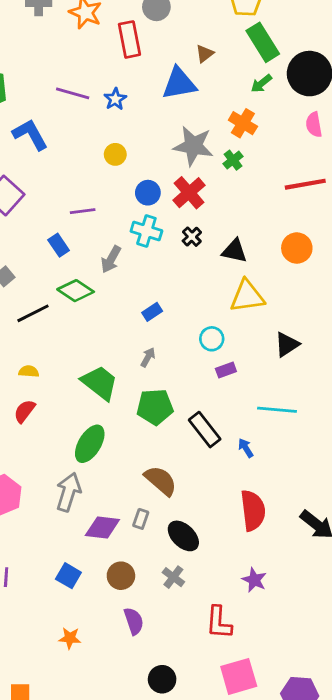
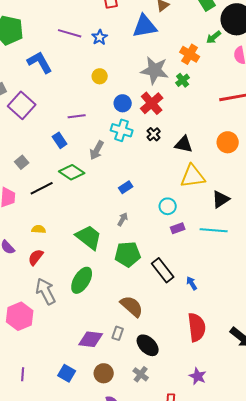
green arrow: (261, 83) -> (214, 37), moved
black triangle: (287, 344) -> (221, 199), moved
cyan line: (277, 410) -> (214, 230), moved
gray arrow: (68, 492) -> (46, 291), moved, turned -44

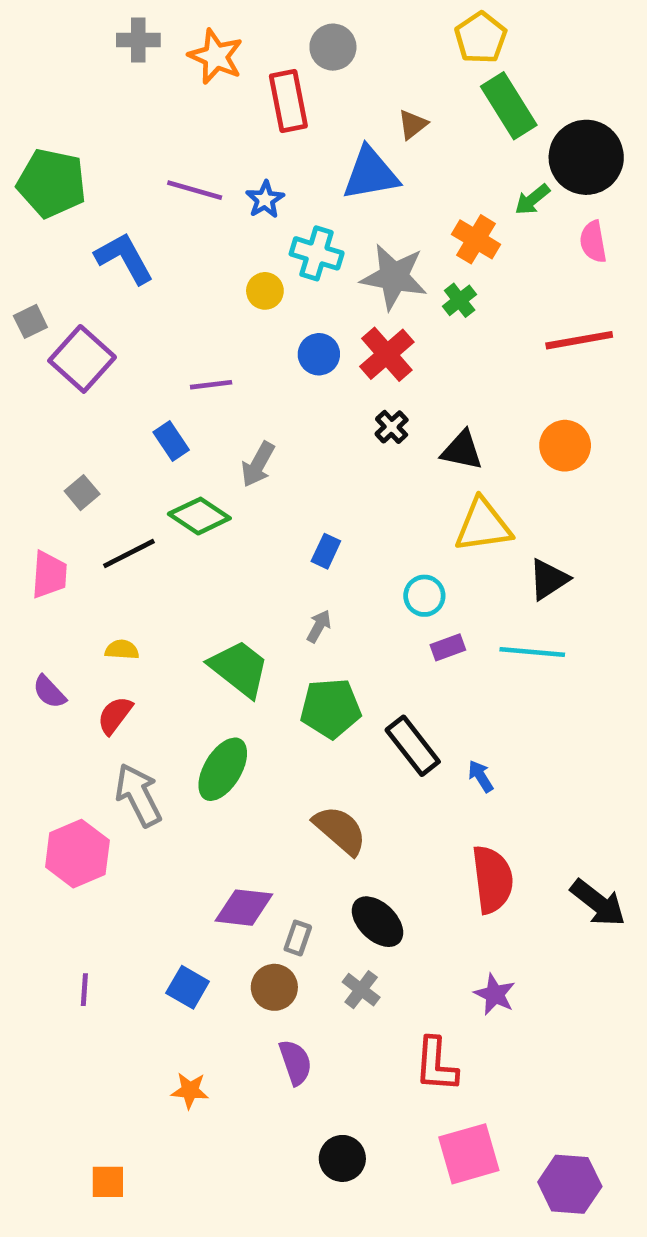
cyan cross: (122, 130) -> (317, 253), moved
blue rectangle: (126, 187) -> (326, 551), turned -32
gray rectangle: (118, 333) -> (298, 938), moved

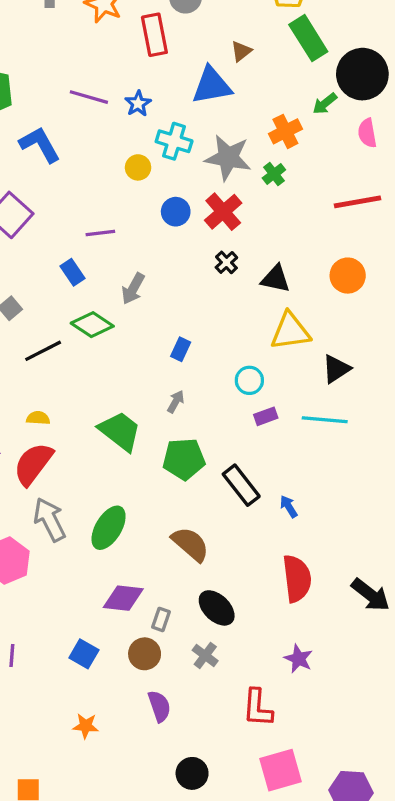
orange cross: (476, 239) -> (285, 131), turned 32
red semicircle: (115, 715) -> (33, 464), size x1.6
green ellipse: (223, 769) -> (109, 528), moved

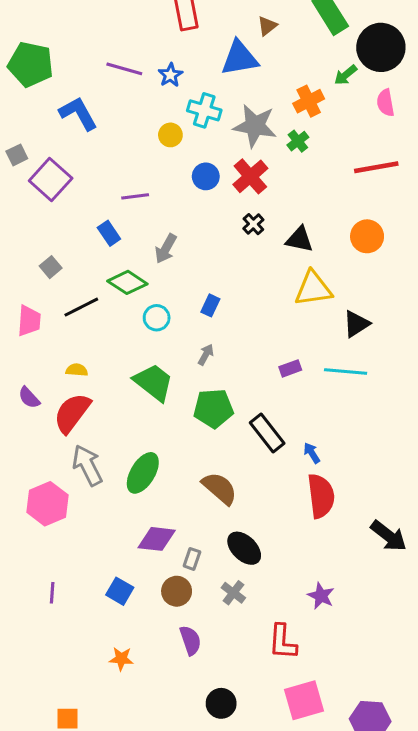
cyan circle: (249, 380) -> (157, 318), moved
red semicircle: (297, 579) -> (321, 496), moved

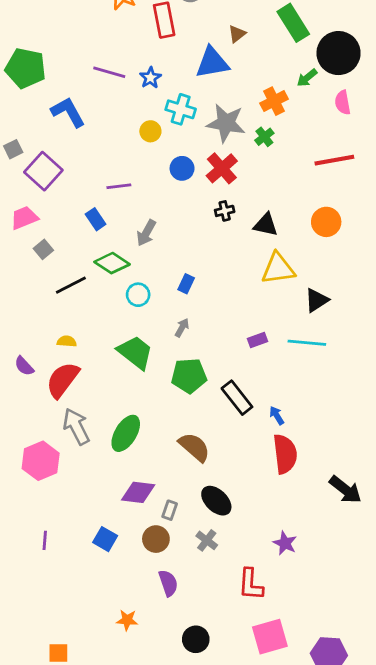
black cross: (253, 224) -> (225, 211), turned 30
pink trapezoid: (29, 321) -> (24, 218), moved, turned -116
orange star: (121, 659) -> (127, 620), moved

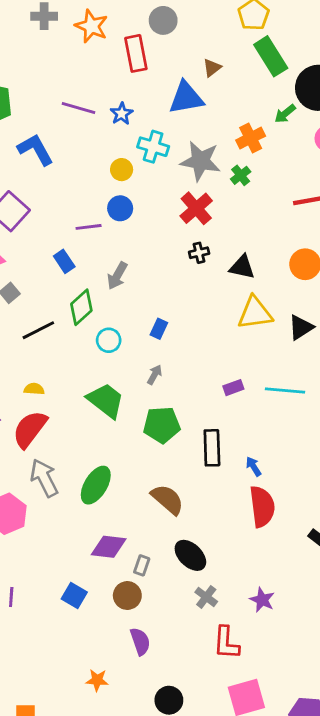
blue circle: (182, 168) -> (120, 208), moved
green diamond: (112, 263) -> (81, 307), turned -76
black triangle: (317, 300) -> (301, 327), moved
black rectangle: (237, 398) -> (212, 448), turned 36
gray cross: (207, 540) -> (206, 597), moved

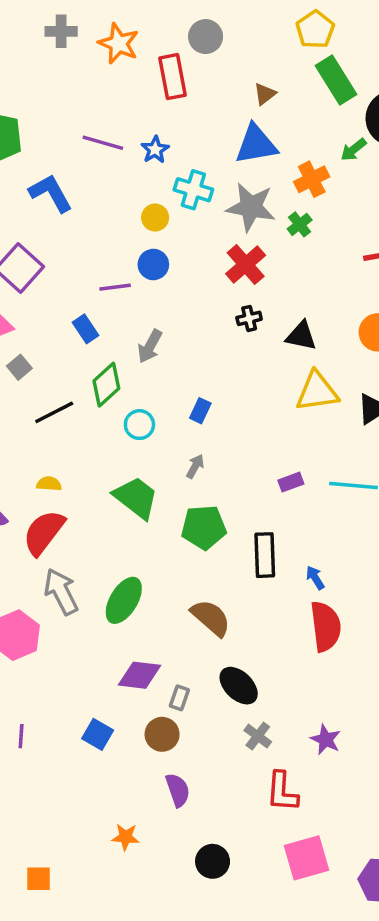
blue triangle: (186, 98) -> (256, 144), moved

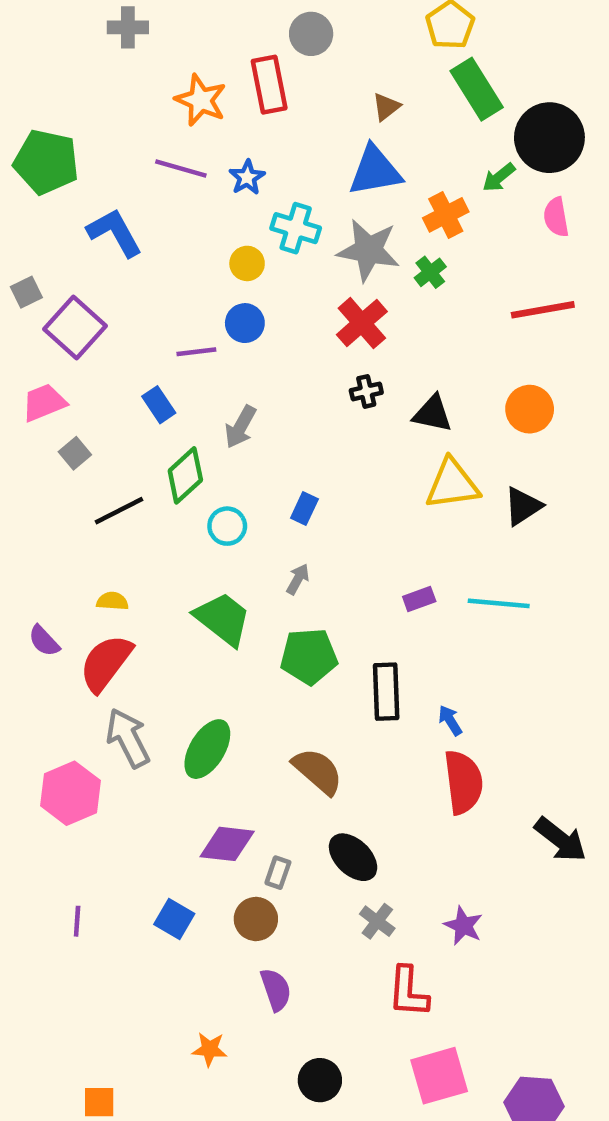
orange star: (119, 44) -> (201, 100), moved

